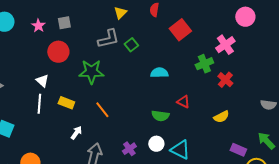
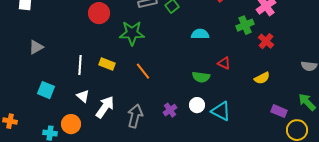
white triangle: (42, 81) -> (83, 96), moved
white arrow: (76, 133) -> (105, 107), moved, size x1.6

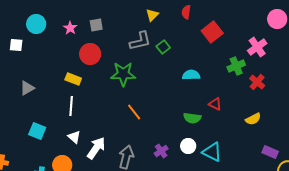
yellow rectangle: (107, 64) -> (73, 79), moved

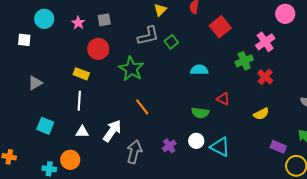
green star: (123, 74) -> (131, 69), turned 30
white triangle: (74, 137) -> (82, 132), turned -40
white arrow: (96, 148) -> (112, 131), moved

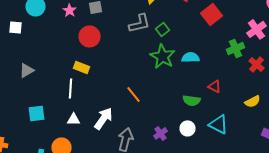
green star: (131, 69) -> (162, 56), moved
yellow rectangle: (81, 74) -> (82, 67), moved
cyan square: (45, 126) -> (36, 113), turned -30
cyan triangle: (220, 147) -> (218, 124), moved

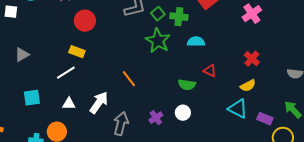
green cross: (236, 48) -> (179, 17), moved, turned 30
cyan semicircle: (190, 57) -> (196, 42), moved
red cross: (256, 64) -> (252, 59), moved
white line: (70, 88) -> (66, 73), turned 54
cyan triangle: (218, 124) -> (238, 109), moved

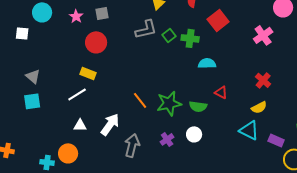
green star: (158, 41) -> (169, 103), moved, turned 30
gray triangle: (22, 55) -> (33, 76), turned -49
cyan square: (32, 98) -> (32, 101), moved

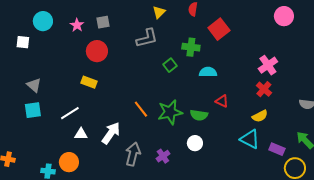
green square: (169, 35) -> (170, 65), moved
pink cross: (263, 35) -> (268, 65), moved
white line: (77, 94) -> (70, 113), moved
purple cross: (167, 139) -> (163, 156), moved

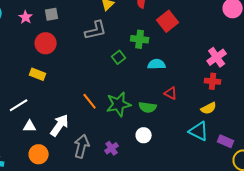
red cross: (264, 89) -> (213, 81), turned -35
orange circle: (69, 162) -> (39, 154), moved

